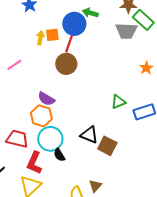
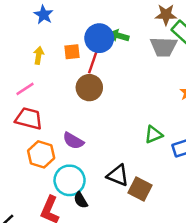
green arrow: (90, 13) -> (119, 36), moved
yellow arrow: (40, 38) -> (39, 55), moved
purple semicircle: (46, 99) -> (73, 141), moved
orange hexagon: (41, 116) -> (41, 154), moved
red trapezoid: (17, 139) -> (29, 119), moved

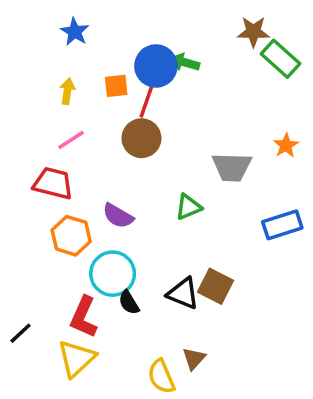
gray trapezoid: (163, 47) -> (232, 167), moved
pink line: (25, 89) -> (71, 140), moved
green triangle: (154, 135) -> (188, 207), moved
black triangle: (118, 175) -> (183, 293), moved

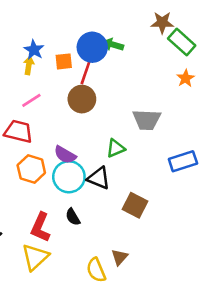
blue star: (75, 32) -> (34, 50), moved
orange star: (286, 145) -> (186, 78), moved
cyan circle: (113, 274) -> (69, 177), moved
black triangle: (183, 293) -> (99, 178), moved

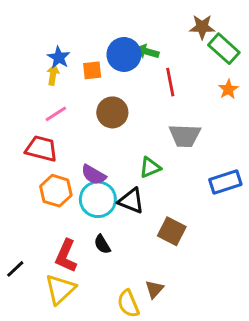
red line: (86, 72) -> (170, 82), moved, turned -30

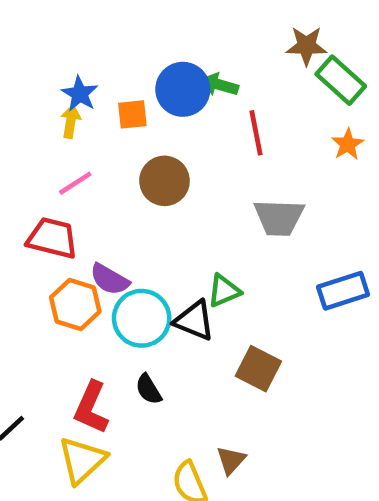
green triangle: (150, 167) -> (224, 291), moved
purple semicircle: (94, 175) -> (110, 279), moved

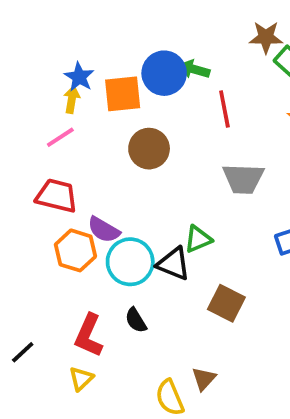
orange square: (132, 114) -> (123, 94), size x1.5
pink line: (75, 183) -> (60, 137), moved
yellow triangle: (82, 460) -> (81, 379), size x0.6

